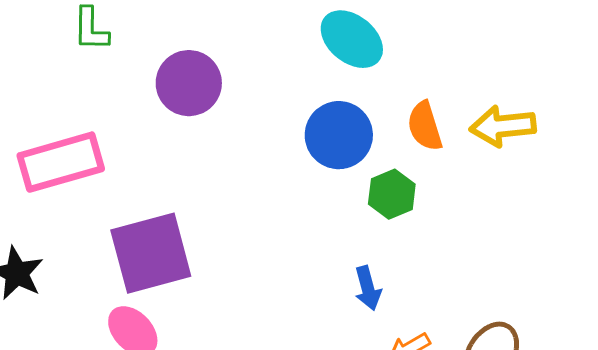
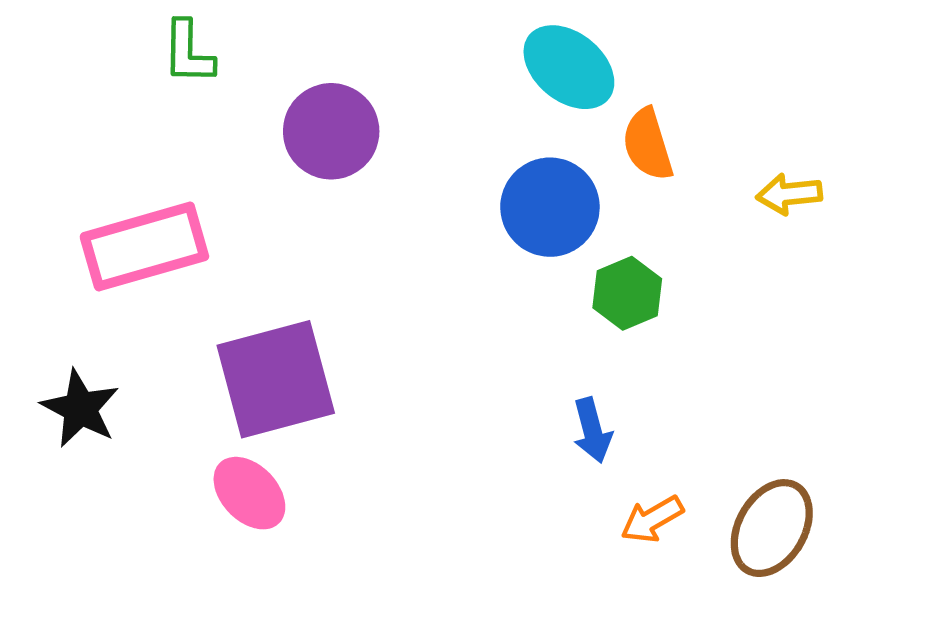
orange semicircle: (425, 126) -> (648, 144), moved
yellow arrow: (503, 126) -> (789, 194), size x0.7

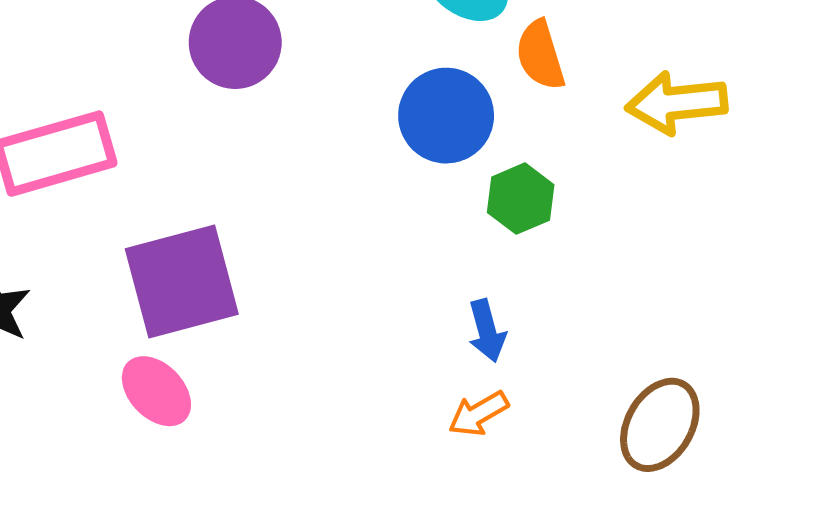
yellow arrow: (789, 194) -> (677, 103), size x1.6
orange arrow: (652, 519) -> (478, 414), moved

